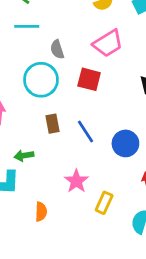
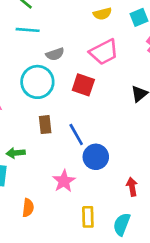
gray semicircle: (57, 49) -> (55, 54), turned -96
blue circle: (125, 143) -> (96, 157), moved
yellow rectangle: (104, 203) -> (88, 217), moved, turned -30

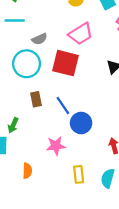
red square: (83, 85) -> (66, 63), size x1.4
green arrow: (16, 153) -> (13, 125), turned -56
pink star: (64, 181) -> (56, 146), turned 30

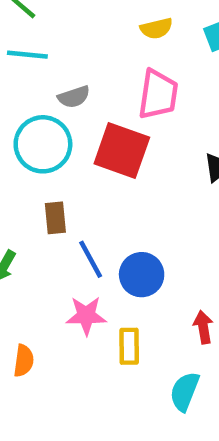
pink trapezoid: (81, 34) -> (158, 94), turned -55
blue line: (63, 105) -> (91, 259), moved
yellow rectangle: (79, 174) -> (129, 346), moved

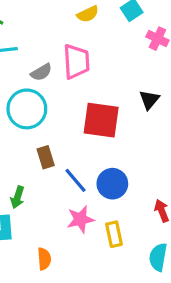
pink trapezoid: (158, 94) -> (76, 61), moved
red square: (122, 151) -> (101, 120), moved

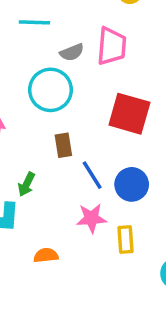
orange semicircle: (44, 259) -> (46, 255), turned -100

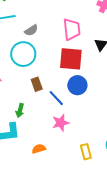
pink trapezoid: (112, 46) -> (72, 29), moved
blue circle: (132, 184) -> (77, 85), moved
yellow rectangle: (126, 240) -> (86, 152), moved

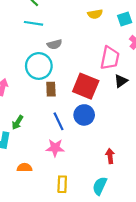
pink trapezoid: (72, 29) -> (110, 58), moved
brown rectangle: (37, 84) -> (51, 89), moved
yellow rectangle: (86, 152) -> (62, 184), moved

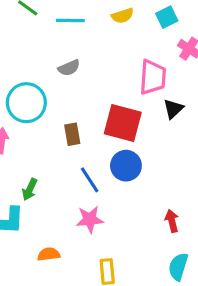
cyan line: (34, 23) -> (70, 20), moved
cyan circle: (39, 66) -> (26, 103), moved
cyan semicircle: (100, 186) -> (178, 267), moved

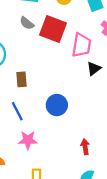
gray semicircle: (69, 68) -> (27, 23), moved, turned 56
red square: (123, 123) -> (53, 29), moved
blue line: (90, 180) -> (17, 111), moved

